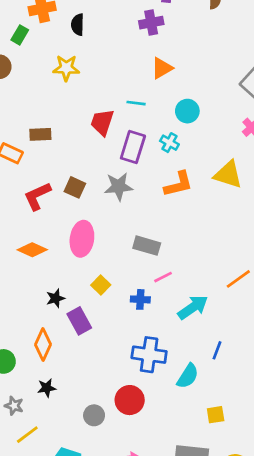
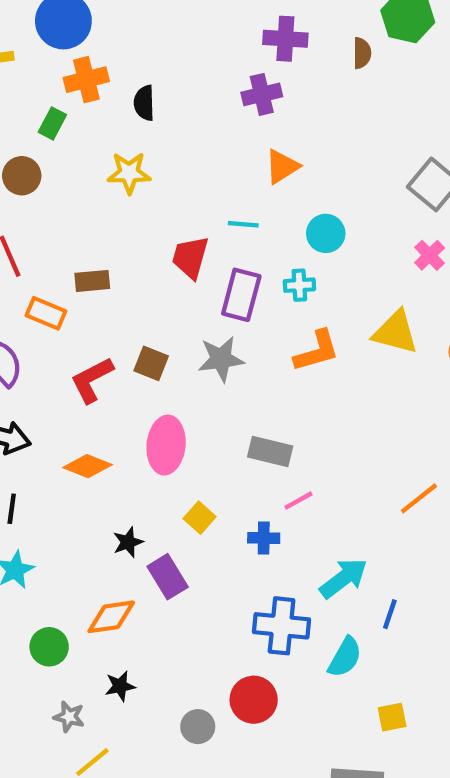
cyan cross: (169, 143) -> (299, 285), turned -30
cyan arrow: (193, 307) -> (344, 578), moved
orange diamond: (43, 344) -> (111, 617), turned 60

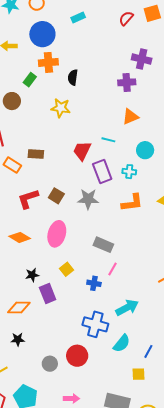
purple rectangle: (241, 295) -> (102, 172), turned -45
pink line: (298, 501) -> (112, 269), turned -40
blue line: (390, 614) -> (148, 351), moved

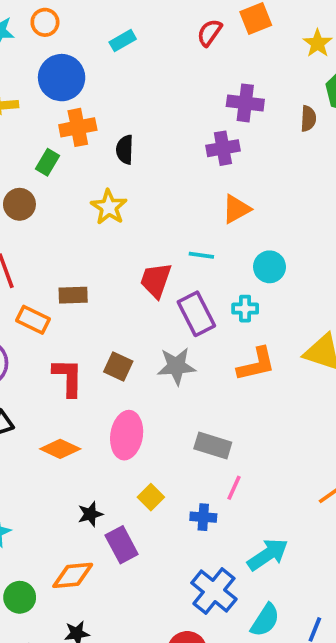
yellow star: (61, 108) -> (109, 207), turned 30
red L-shape: (28, 199) -> (68, 377), turned 115
blue cross: (95, 324) -> (214, 591), turned 30

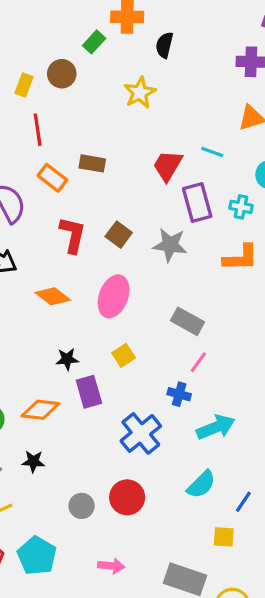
blue cross: (203, 517) -> (179, 394), moved
blue cross: (214, 591) -> (141, 433), moved

